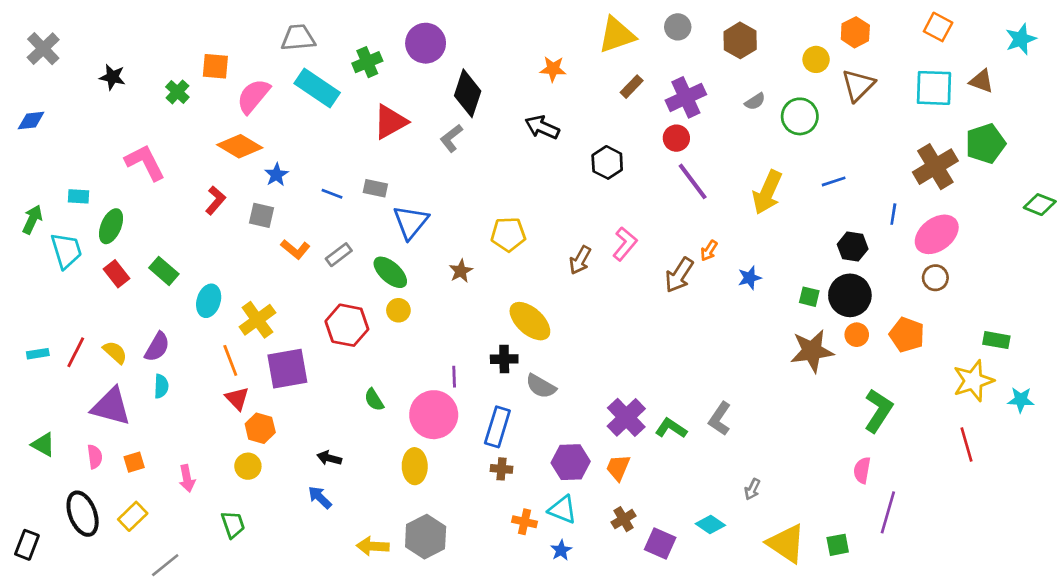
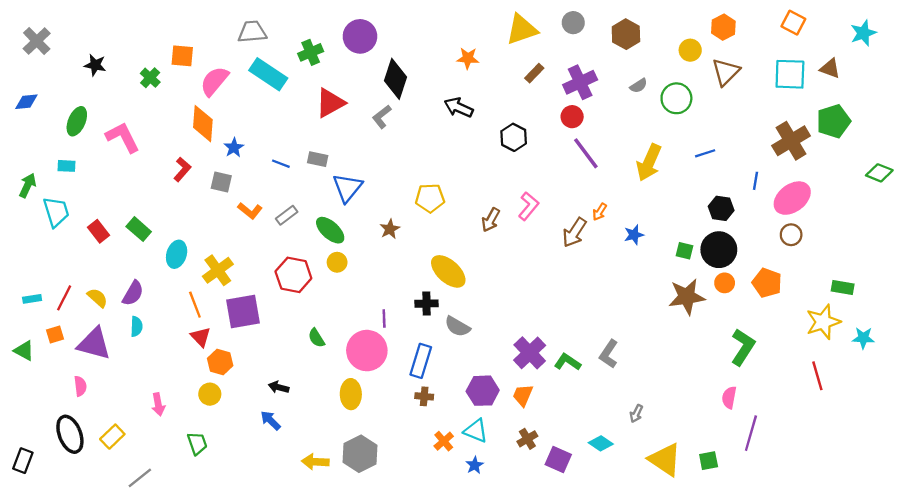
orange diamond: (240, 146) -> (203, 124), turned 63
green ellipse: (111, 226) -> (77, 121), moved
green triangle: (43, 444) -> (24, 351), moved
orange square: (134, 462) -> (55, 334), moved
orange cross: (525, 522) -> (444, 441), turned 36

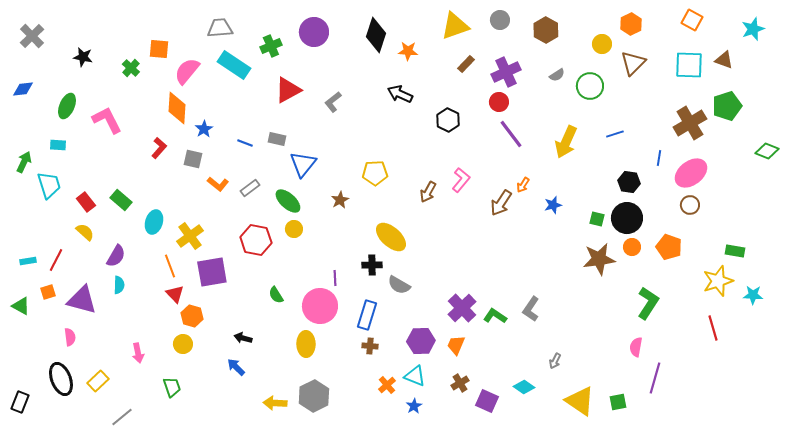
black diamond: (396, 79) -> (376, 35), moved
yellow semicircle: (97, 298) -> (85, 232), moved

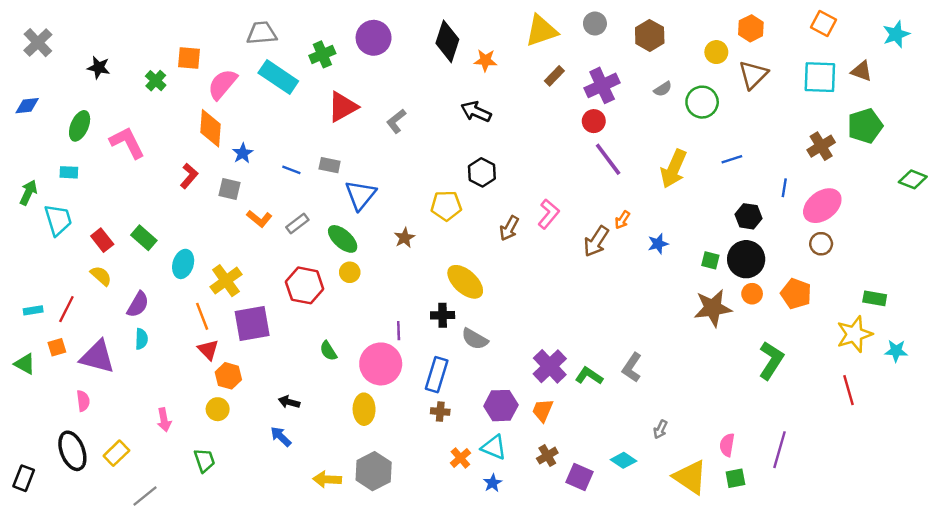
black hexagon: (448, 120) -> (482, 172), moved
brown cross: (690, 123) -> (821, 146), size x0.7
pink semicircle: (636, 347) -> (727, 445), moved

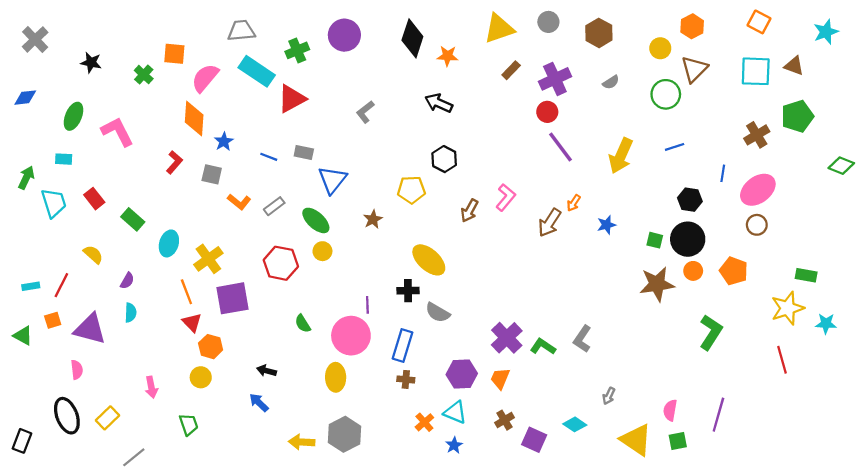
green circle: (702, 102) -> (666, 94), moved
red triangle: (343, 107) -> (292, 99), moved
red rectangle: (102, 240) -> (94, 199), moved
purple semicircle: (138, 304) -> (127, 281), size x0.7

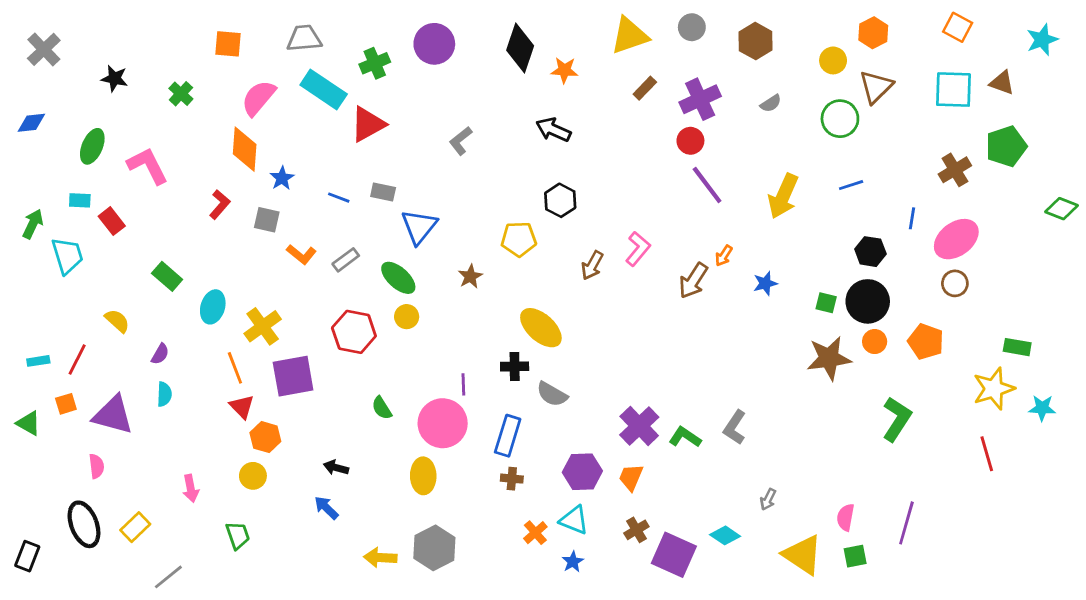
orange square: (174, 54) -> (228, 44), moved
red rectangle: (94, 199) -> (112, 221), moved
purple square: (534, 440) -> (674, 555), size x1.4

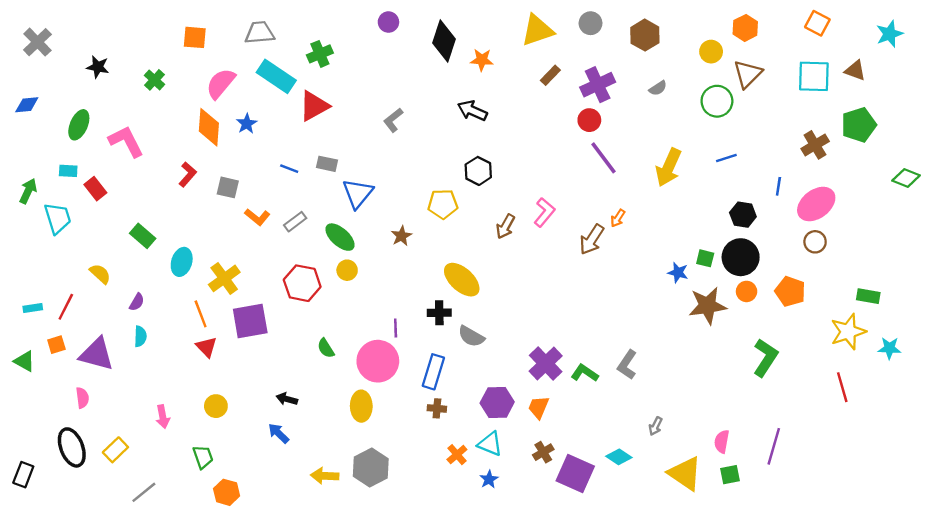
purple circle: (434, 44) -> (388, 22), moved, size x0.6
blue star: (282, 178) -> (247, 124), moved
blue star: (765, 283) -> (678, 273), moved, turned 30
orange hexagon: (265, 437) -> (227, 492), moved

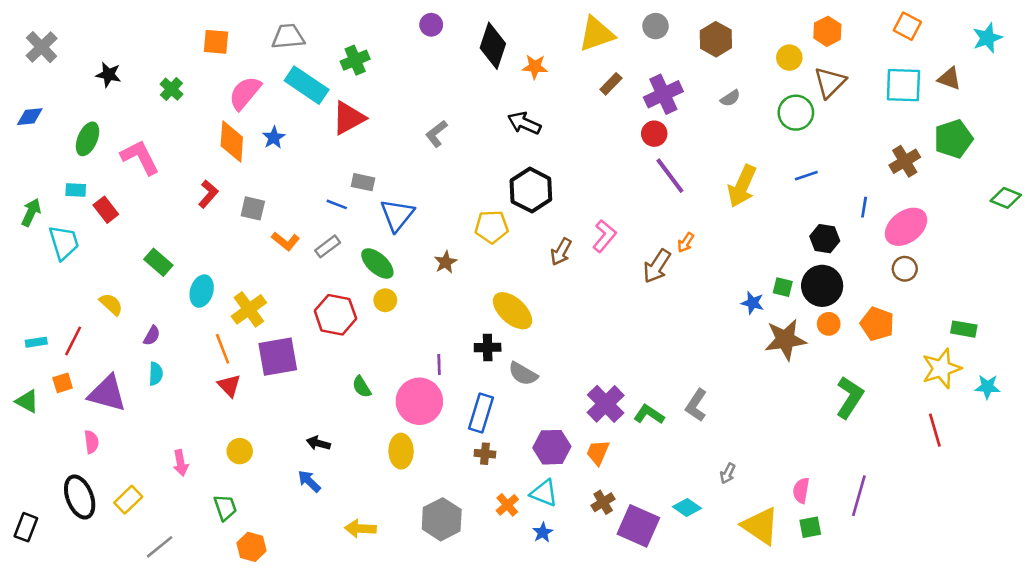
blue line: (289, 169) -> (337, 204), moved
black hexagon: (478, 171) -> (531, 190), size x1.4
gray hexagon: (371, 468) -> (442, 519), moved

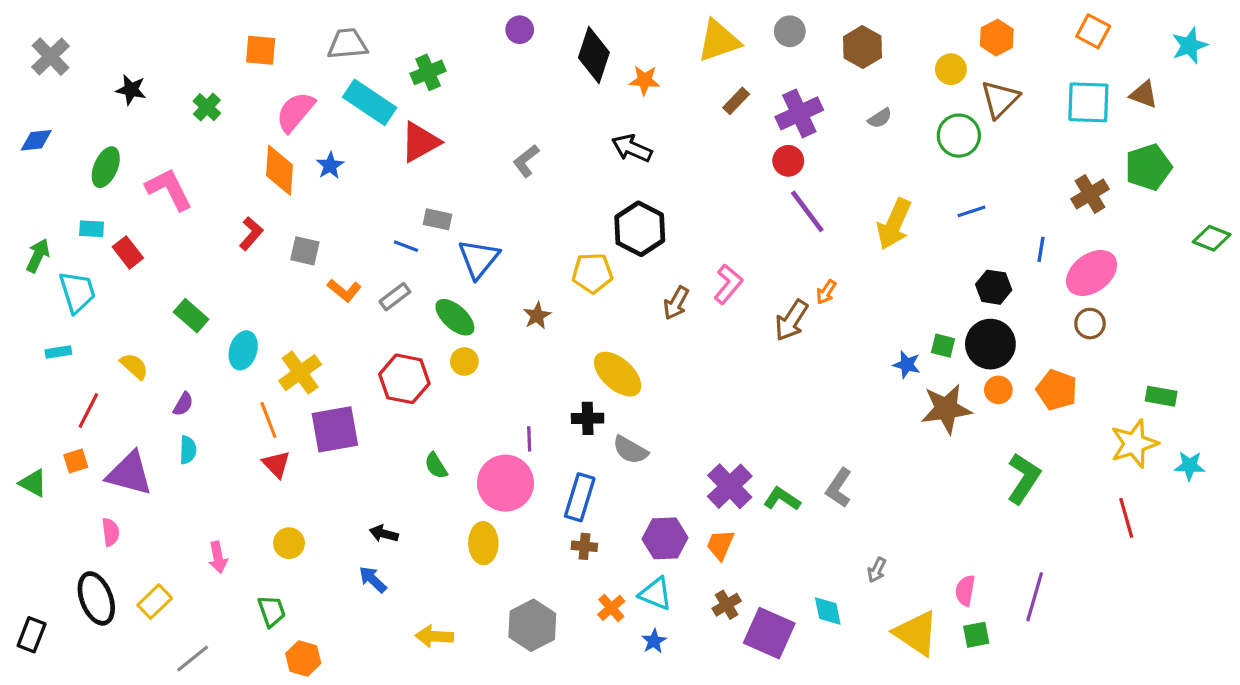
cyan rectangle: (36, 342) -> (58, 352), moved
cyan diamond: (687, 508) -> (828, 611), turned 44

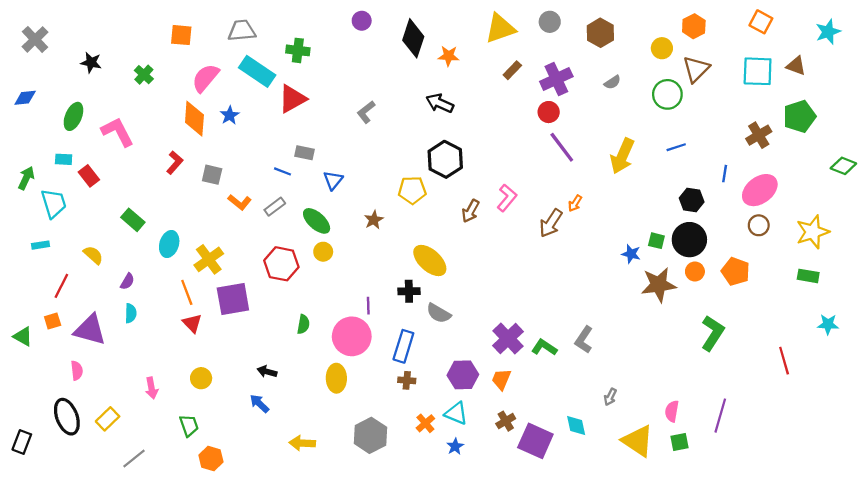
green cross: (428, 72) -> (298, 50), turned 30
blue triangle: (479, 259) -> (333, 180), size x0.7
yellow star: (1134, 444) -> (813, 232), moved
green semicircle: (436, 466) -> (303, 324), turned -138

